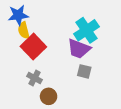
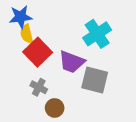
purple trapezoid: (79, 49) -> (72, 62), moved
gray square: (84, 71) -> (95, 80), size x1.6

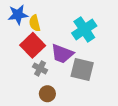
yellow semicircle: (27, 34) -> (35, 23), moved
gray cross: (39, 87) -> (40, 68), moved

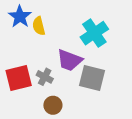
blue star: (18, 15) -> (20, 17), turned -30
red square: (33, 45) -> (19, 78), moved, turned 30

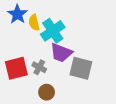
cyan cross: (94, 33) -> (53, 31), moved

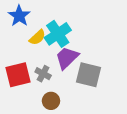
yellow semicircle: (34, 23) -> (37, 37), moved, turned -119
purple trapezoid: (61, 53) -> (67, 58), turned 115

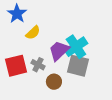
cyan cross: (58, 34) -> (76, 47), moved
brown circle: (51, 101) -> (54, 82), moved

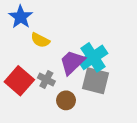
yellow semicircle: (33, 33) -> (40, 40), turned 70
red square: (16, 66) -> (19, 81), turned -35

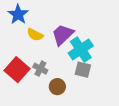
purple trapezoid: (72, 62) -> (63, 35), moved
gray square: (95, 81) -> (83, 70), size x0.7

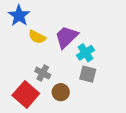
cyan cross: (81, 49) -> (86, 53), size x0.7
red square: (17, 70) -> (26, 94), moved

